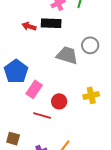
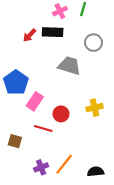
red arrow: (29, 26) -> (30, 35), turned -64
gray circle: (90, 45) -> (94, 43), moved
brown square: (13, 139) -> (15, 141), moved

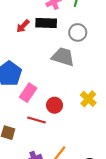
gray circle: (94, 43) -> (78, 32), moved
yellow cross: (95, 108) -> (88, 99), turned -35

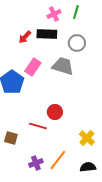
pink rectangle: (28, 93) -> (33, 67), moved
yellow cross: (88, 99) -> (87, 138), moved

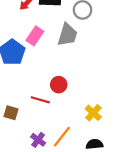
gray trapezoid: (63, 66) -> (67, 35), turned 90
purple cross: (36, 163) -> (38, 140), turned -32

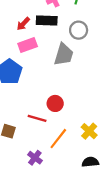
pink rectangle: (35, 36) -> (28, 45), moved, turned 36
orange line: (62, 137) -> (58, 139), moved

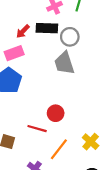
gray circle: (79, 30) -> (70, 37), moved
pink rectangle: (28, 45) -> (14, 53), moved
gray trapezoid: (64, 55) -> (64, 63), turned 145

